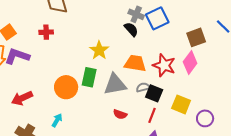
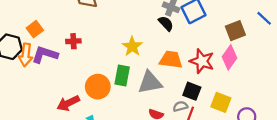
red cross: (46, 32) -> (73, 41), moved
gray semicircle: (143, 87) -> (180, 106), moved
red arrow: (22, 98) -> (68, 103), moved

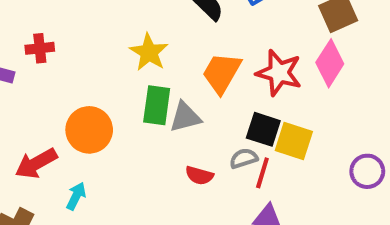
orange trapezoid: (171, 60) -> (222, 73), turned -65
green rectangle: (122, 75) -> (157, 105), moved
gray triangle: (150, 82) -> (185, 117), size x0.7
yellow square: (221, 102) -> (294, 141), moved

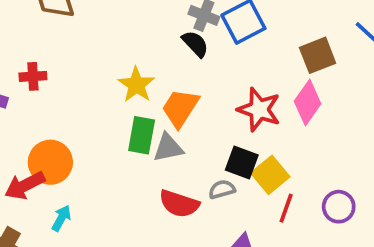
orange trapezoid: (222, 73) -> (180, 108), moved
orange circle: (89, 130) -> (50, 162), moved
yellow square: (294, 141) -> (270, 175), turned 30
red line: (262, 173) -> (286, 208), moved
red semicircle: (199, 175) -> (179, 204), size x1.5

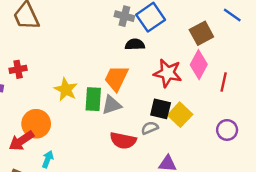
black semicircle: (195, 44) -> (135, 44), moved, turned -42
yellow star: (136, 85) -> (66, 90), moved
red line: (286, 208) -> (224, 82), moved

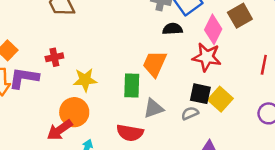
pink diamond: (199, 65) -> (213, 29), moved
yellow star: (66, 90) -> (85, 80), moved, turned -30
gray triangle: (112, 105) -> (154, 108), moved
red semicircle: (123, 141) -> (130, 133), moved

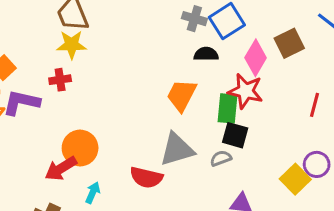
yellow star: (85, 80) -> (72, 45), moved
green rectangle: (132, 86) -> (227, 108), moved
yellow square: (220, 99) -> (295, 179), moved
gray triangle: (154, 108) -> (177, 149), size x1.4

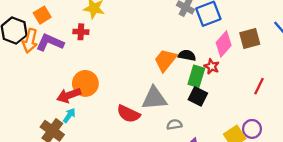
black semicircle: (206, 54) -> (187, 55), moved
red star: (245, 91) -> (212, 66), size x0.6
gray semicircle: (221, 158) -> (174, 125), moved
cyan arrow: (93, 193) -> (69, 115), moved

